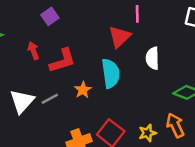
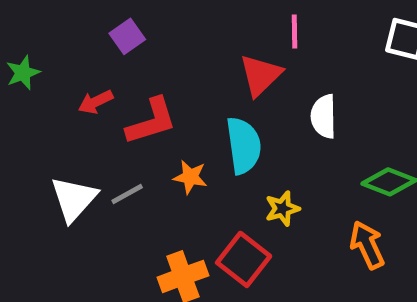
red arrow: (33, 51) -> (96, 102), turned -96
orange star: (83, 90) -> (190, 177), turned -30
yellow star: (147, 133) -> (282, 209), moved

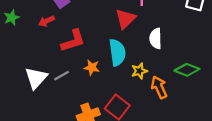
red arrow: (96, 102) -> (46, 21), moved
yellow star: (282, 209) -> (139, 71), moved
orange arrow: (367, 245) -> (159, 87), moved

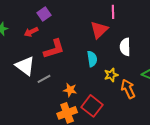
cyan semicircle: (117, 52) -> (92, 59), size x0.7
orange star: (92, 68) -> (70, 90), moved
white triangle: (36, 78) -> (25, 66), moved, turned -35

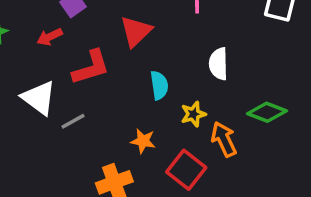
red triangle: (99, 30) -> (136, 31), moved
orange star: (70, 90) -> (143, 141), moved
red square: (92, 106) -> (186, 170), moved

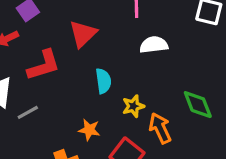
white semicircle: (218, 64) -> (154, 45), moved, turned 84
green diamond: (267, 112) -> (198, 105), turned 48

